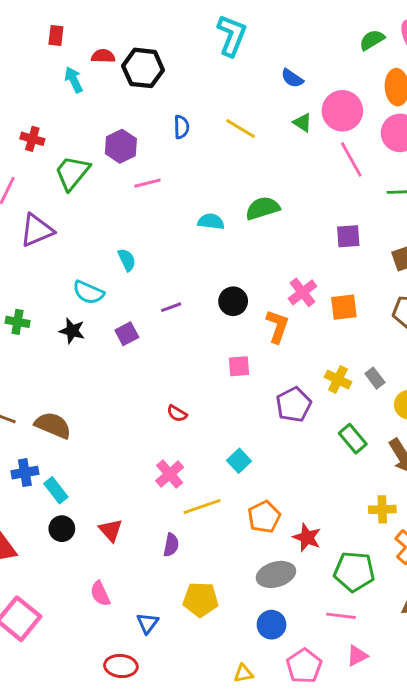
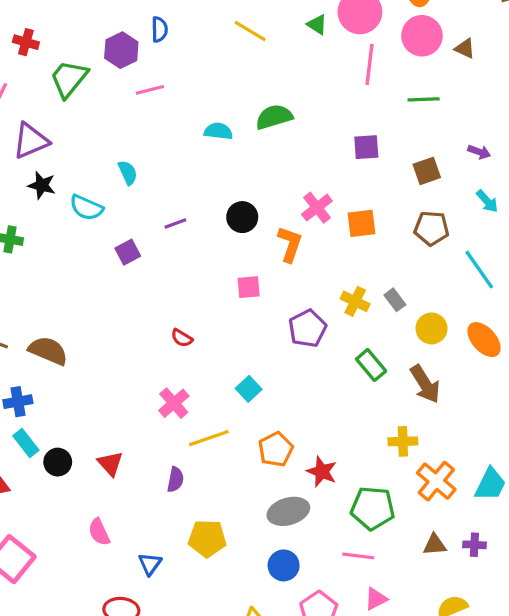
blue semicircle: (181, 127) -> (160, 29), moved
pink line: (351, 159) -> (369, 64), turned 36
black star: (72, 331) -> (42, 185), moved
cyan rectangle: (56, 490) -> (26, 443), moved

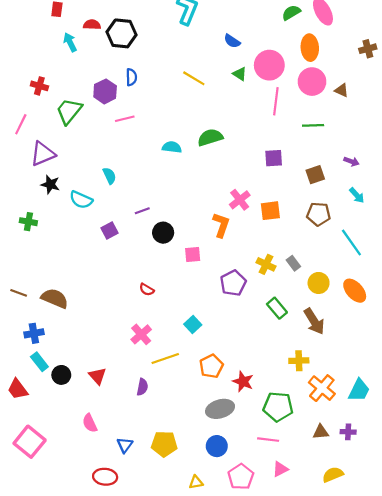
black circle: (242, 217) -> (163, 233), moved
yellow pentagon: (207, 538) -> (164, 444), moved

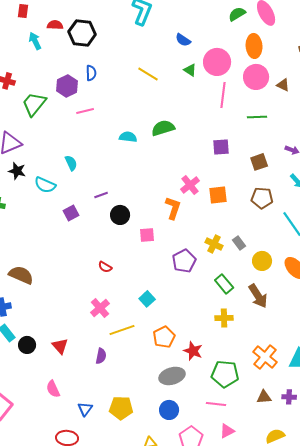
yellow cross: (299, 361) -> (224, 318), moved

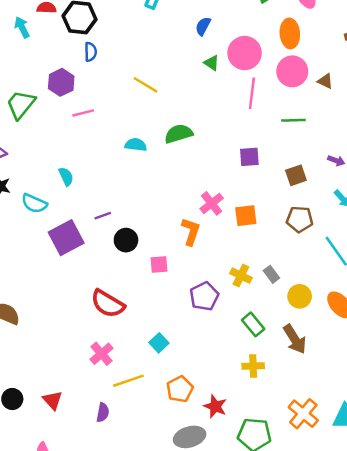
blue semicircle: (183, 40) -> (203, 26), turned 84
blue semicircle: (91, 73) -> (91, 52), moved
yellow line: (148, 74) -> (146, 85), moved
purple square: (71, 213) -> (66, 238), size x1.8
red semicircle: (105, 267) -> (108, 304), size x2.0

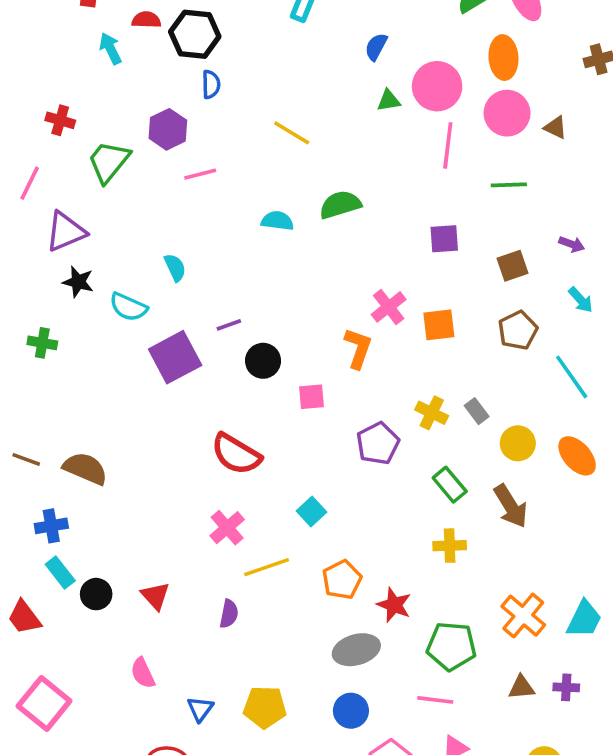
green triangle: (212, 63) -> (389, 101), turned -42
brown pentagon: (300, 219) -> (518, 330), turned -30

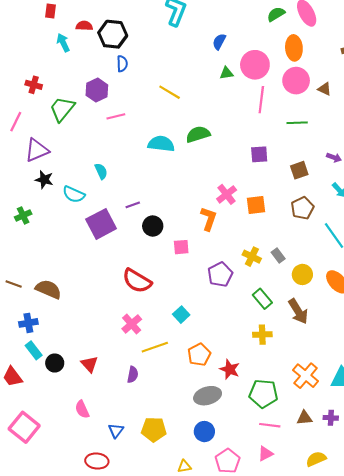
cyan semicircle: (277, 221) -> (161, 144), size x1.4
green cross: (42, 343) -> (23, 215), turned -35
pink line: (435, 700) -> (270, 425), moved

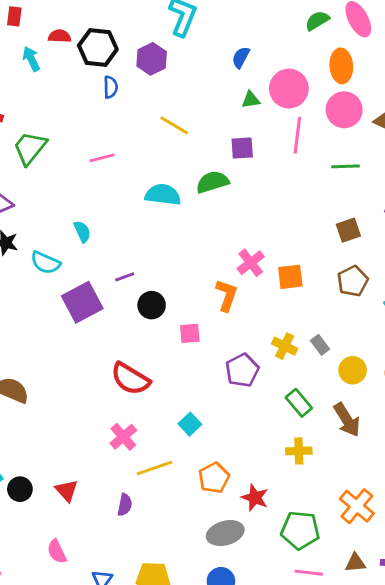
purple hexagon: (97, 90) -> (152, 59), moved
purple square: (259, 154) -> (242, 148), moved

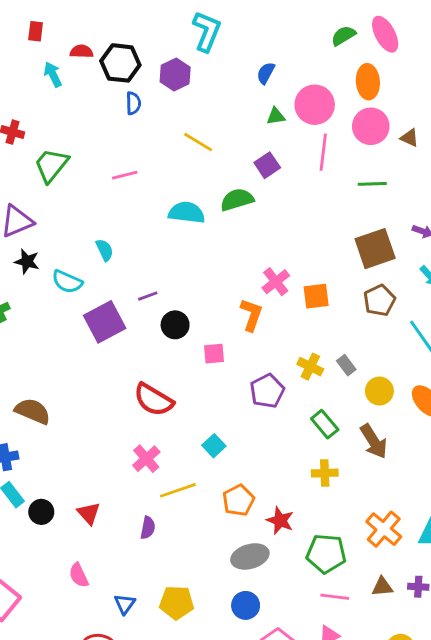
purple square: (242, 148) -> (267, 165), turned -30
brown square: (348, 230) -> (375, 249), size x1.6

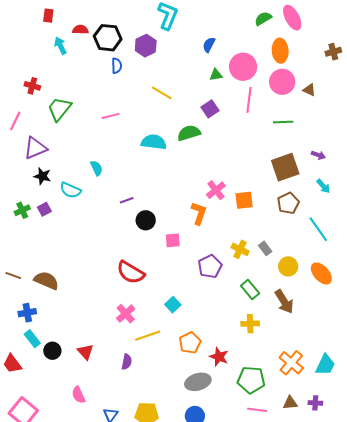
purple square: (105, 322) -> (44, 209), moved, size x0.5

